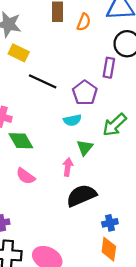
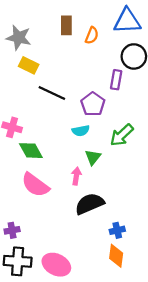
pink semicircle: (26, 176) -> (35, 185), size x1.5

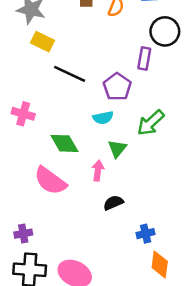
green diamond: (31, 151) -> (64, 143), moved
black semicircle: (90, 204) -> (113, 203), size x0.6
orange diamond: (116, 256) -> (160, 265), moved

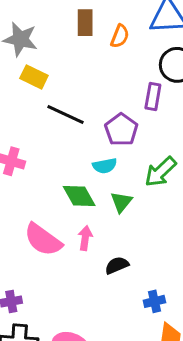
green diamond: (64, 143) -> (79, 196), moved
pink arrow: (98, 170) -> (85, 238), moved

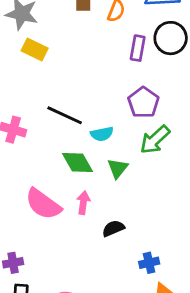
purple rectangle: (153, 97) -> (138, 48), moved
black line: (66, 115) -> (65, 115), moved
purple pentagon: (121, 130) -> (143, 102), moved

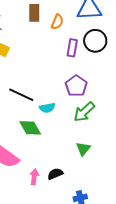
green triangle: (118, 168) -> (83, 149), moved
pink arrow: (83, 203) -> (34, 177), moved

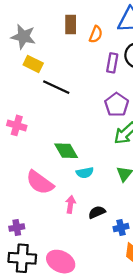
black line: (21, 95) -> (56, 87), moved
cyan semicircle: (47, 108) -> (85, 173), moved
black semicircle: (55, 174) -> (97, 212), moved

